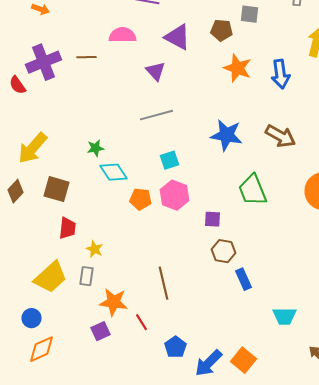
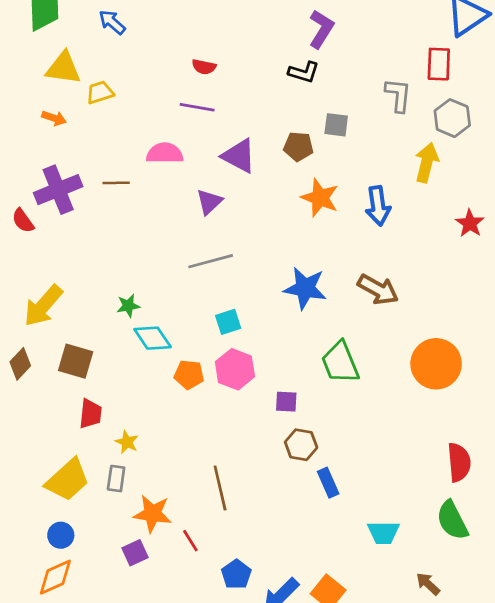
purple triangle: (156, 71) -> (209, 202), turned 30
blue circle: (32, 318) -> (61, 535), moved

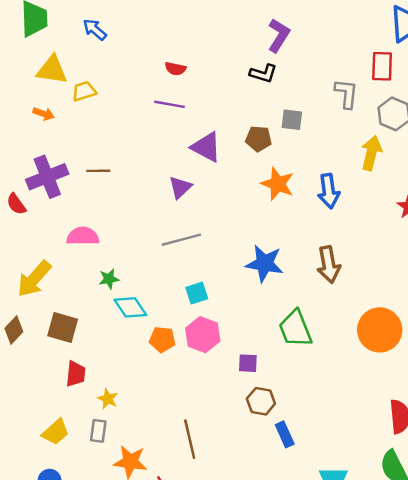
pink semicircle: (165, 153) -> (83, 236), moved
brown arrow: (378, 290) -> (329, 265), turned 51
yellow trapezoid: (68, 480) -> (55, 432), size x0.7

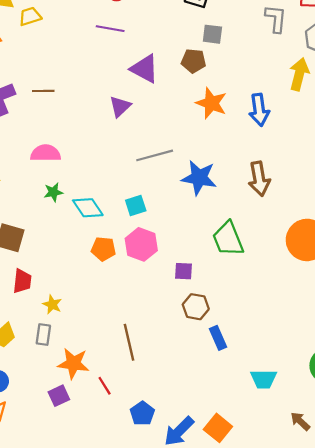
gray square: (292, 120) -> (212, 34), moved
pink semicircle: (83, 236) -> (46, 153), moved
gray line: (181, 240) -> (155, 155), moved
cyan diamond: (130, 307) -> (88, 208), moved

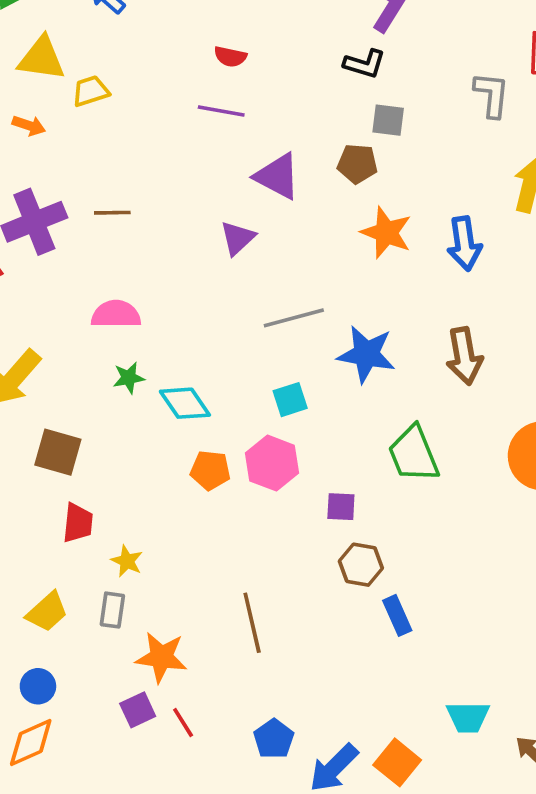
cyan square: (136, 205) -> (290, 400), moved
cyan trapezoid: (264, 379) -> (468, 717), moved
red line: (105, 386) -> (183, 723), moved

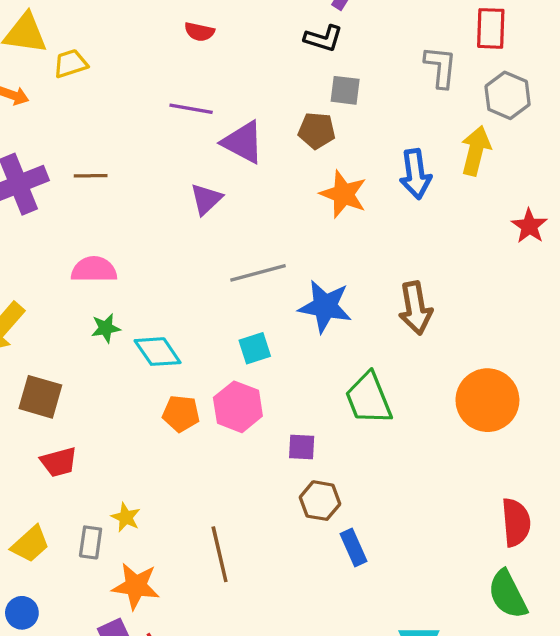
purple line: (221, 111) -> (191, 109), moved
blue arrow: (464, 244) -> (415, 174), moved
red trapezoid: (78, 523) -> (59, 462), turned 69
yellow star: (127, 561) -> (126, 517), moved

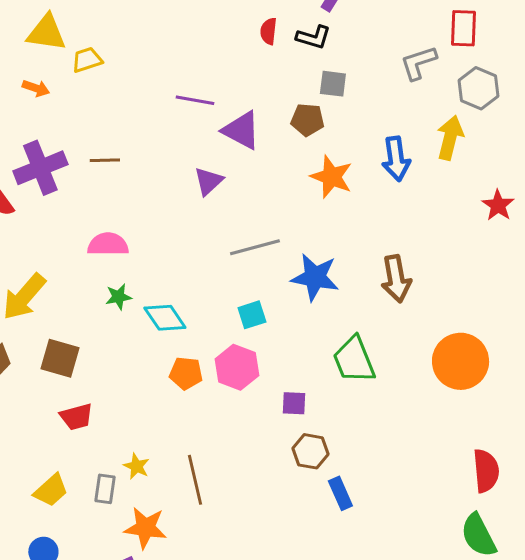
red semicircle: (199, 32) -> (268, 31), moved, turned 84
gray L-shape: (441, 67) -> (419, 63), turned -114
brown line: (220, 554) -> (195, 480), moved

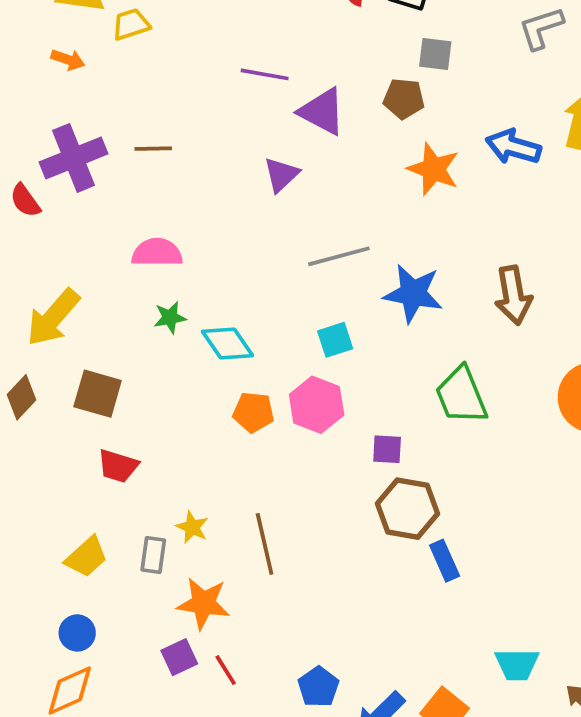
blue arrow: (396, 159) -> (513, 147), turned 114
red trapezoid: (76, 417) -> (118, 466), turned 32
brown hexagon: (310, 451) -> (407, 509), size x1.4

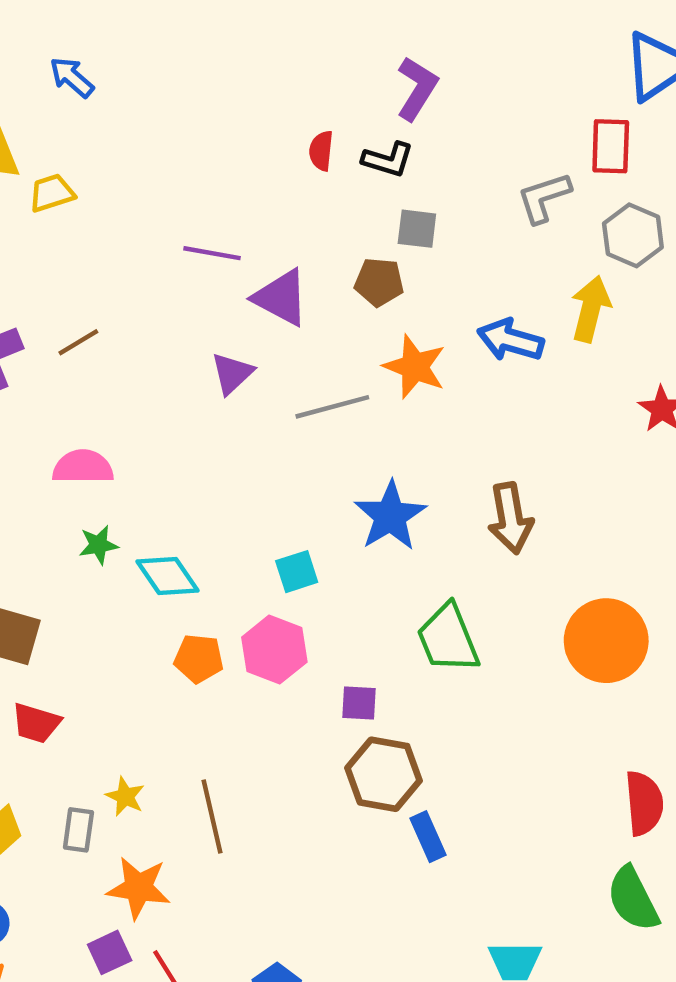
brown line: (153, 149) -> (78, 342), turned -30
gray line: (339, 256) -> (332, 407), moved
blue star: (413, 293) -> (390, 516), turned 30

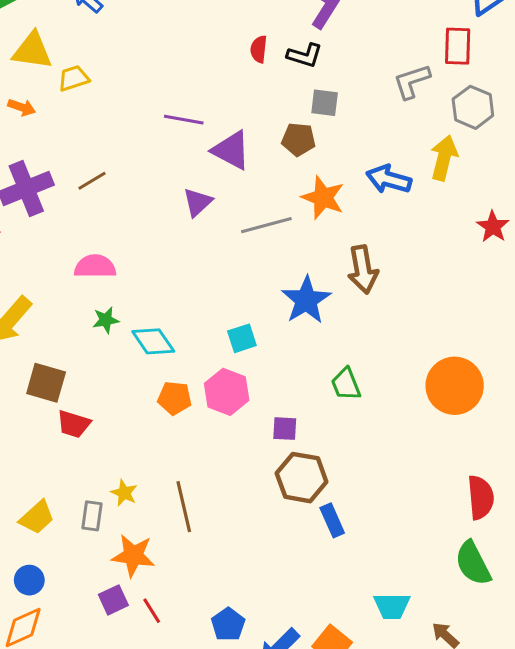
brown arrow: (510, 518) -> (363, 270), moved
green trapezoid: (448, 638) -> (346, 384), size x0.7
red trapezoid: (36, 723) -> (74, 424), moved

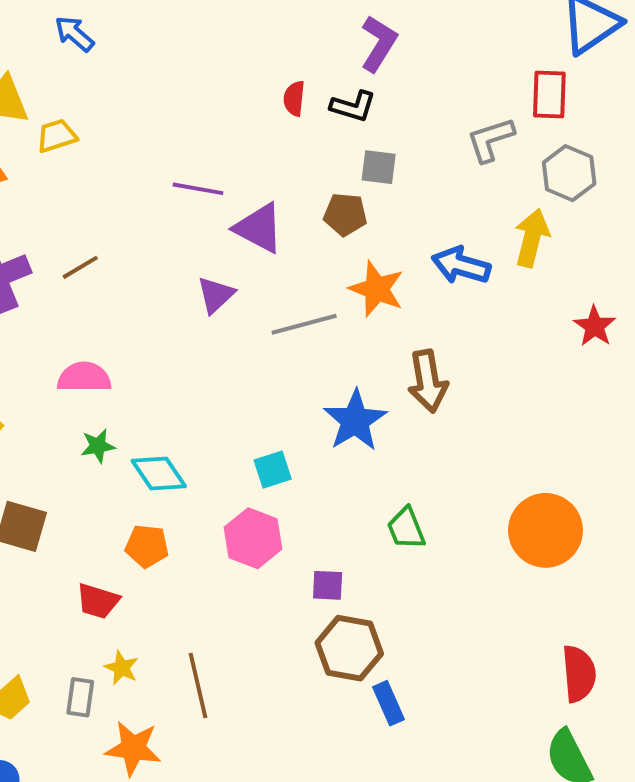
orange pentagon: (175, 398) -> (147, 546), moved
red trapezoid: (74, 424) -> (98, 601), moved

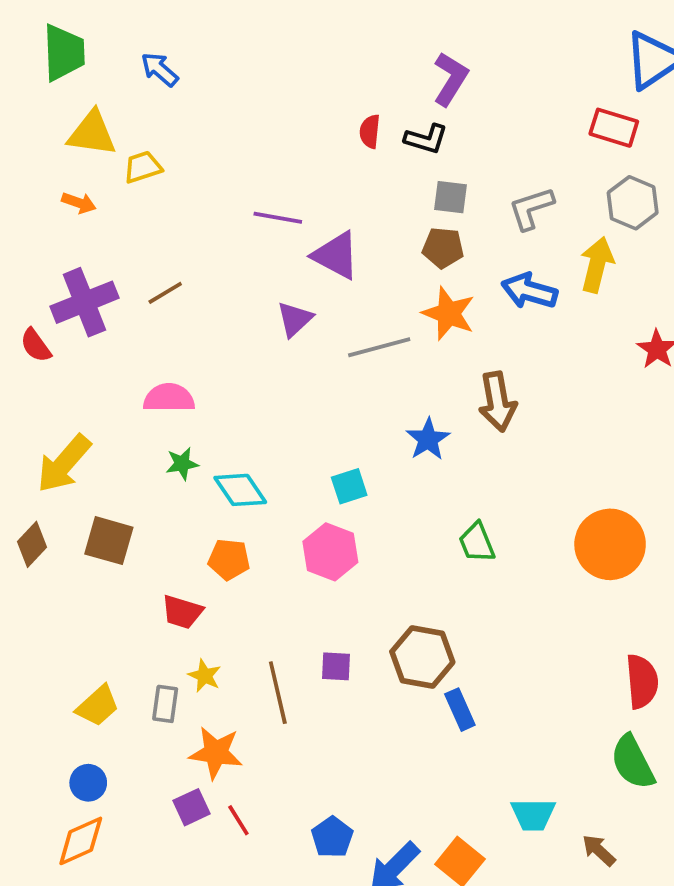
red rectangle: (549, 95) -> (614, 128), turned -75
gray L-shape: (491, 140) -> (531, 208), moved
brown pentagon: (345, 214) -> (443, 248), moved
blue star: (355, 420) -> (428, 439), size x0.7
purple square: (328, 585) -> (336, 666), moved

